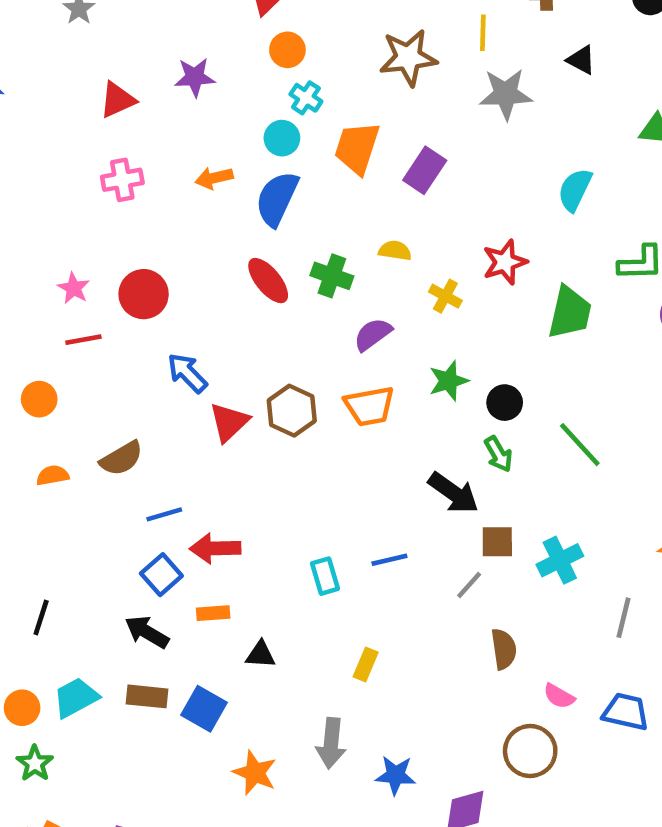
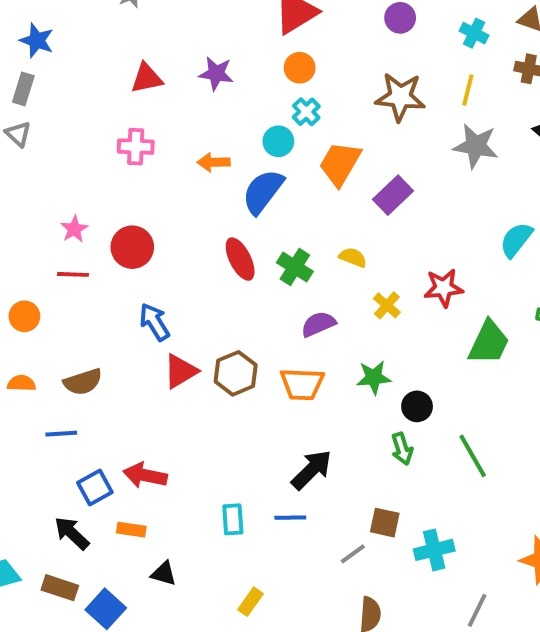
black arrow: (453, 493) -> (312, 470), moved, turned -93
blue line: (164, 514) -> (61, 434), moved

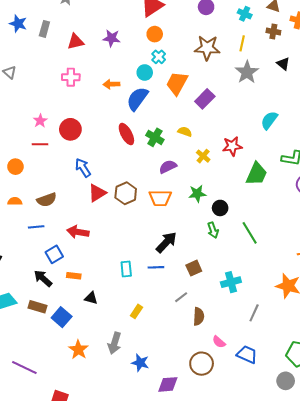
gray rectangle: (23, 89) -> (44, 29), moved
gray star: (476, 146) -> (247, 72), turned 30
red arrow: (145, 475) -> (78, 232), moved
brown square: (385, 523) -> (194, 268), moved, turned -35
gray line: (353, 554) -> (181, 297), moved

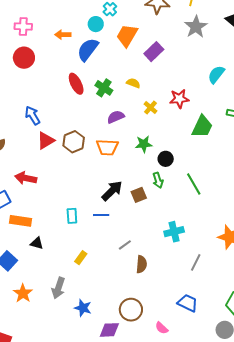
red circle: (70, 129) -> (24, 58), moved
brown square: (194, 268) -> (139, 195), moved
orange rectangle: (74, 276) -> (20, 221), size x1.5
pink semicircle: (219, 342) -> (162, 328), moved
brown circle: (202, 364) -> (131, 310), moved

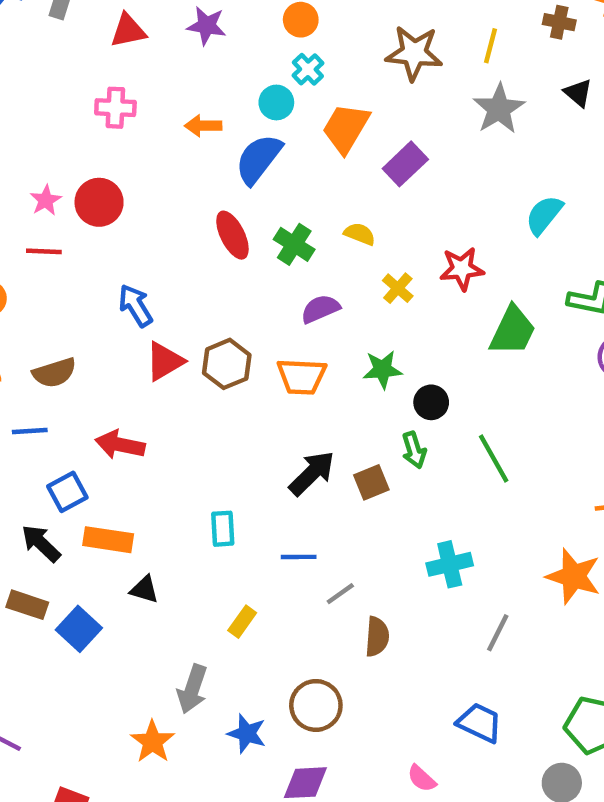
red circle: (24, 58) -> (99, 202), moved
blue line: (101, 215) -> (299, 557), moved
orange star: (23, 293) -> (152, 742), moved
brown circle: (131, 310) -> (316, 705), moved

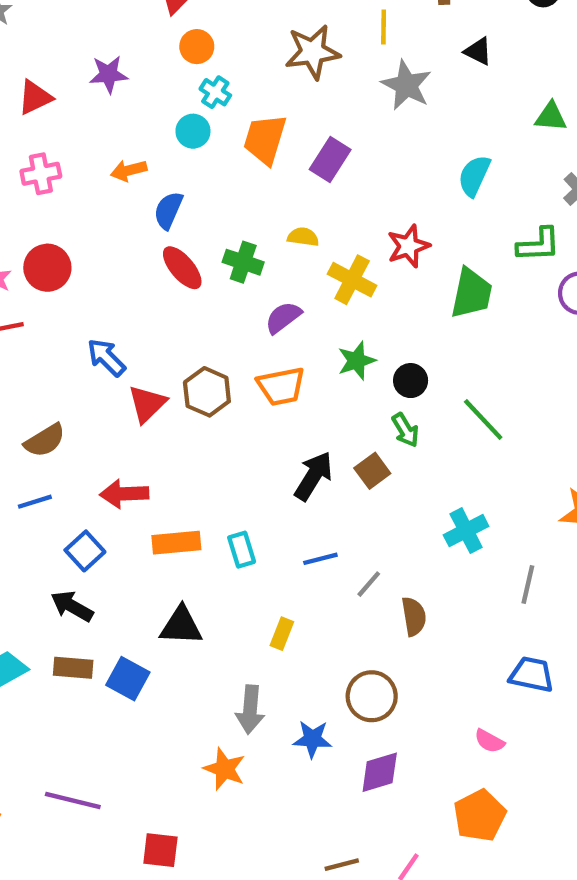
blue semicircle: (259, 159) -> (168, 210), moved, size x0.7
yellow cross: (398, 288) -> (352, 280), size x1.5
orange rectangle: (108, 540) -> (176, 543), moved
black triangle: (144, 589) -> (181, 626), size x1.5

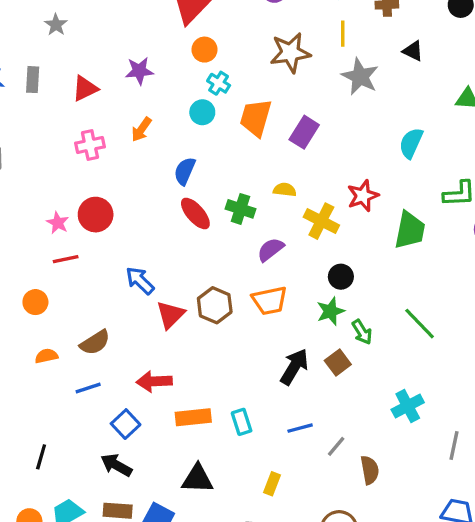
orange arrow: (129, 170) -> (141, 129), moved, turned -40
green star: (356, 361) -> (331, 311), moved
black circle: (411, 381) -> (341, 277), moved

